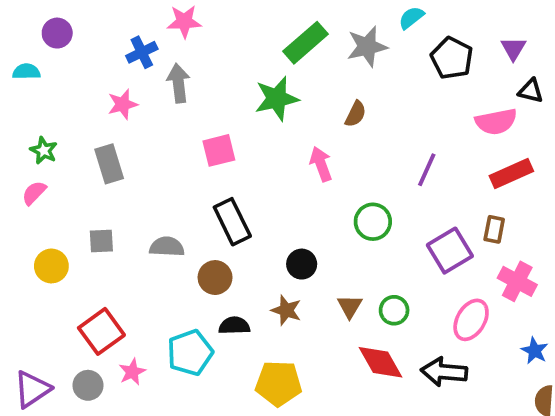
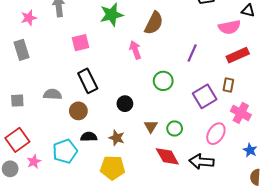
brown semicircle: (356, 114) -> (154, 23), size x1.6
gray square: (101, 241) -> (17, 101), moved
brown star: (286, 310) -> (117, 138), moved

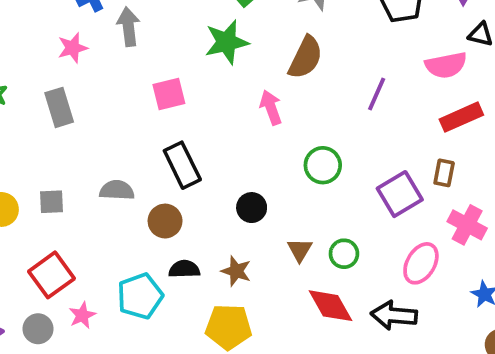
purple line: (192, 53) -> (377, 94), moved

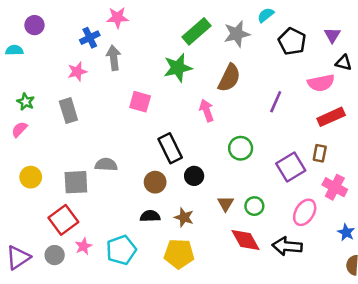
pink square: (169, 94) -> (140, 102), turned 30
black rectangle: (182, 165) -> (170, 148), moved
gray square: (51, 202) -> (76, 182), moved, size x1.5
brown circle: (165, 221) -> (155, 182), moved
cyan pentagon: (140, 296) -> (121, 250), moved

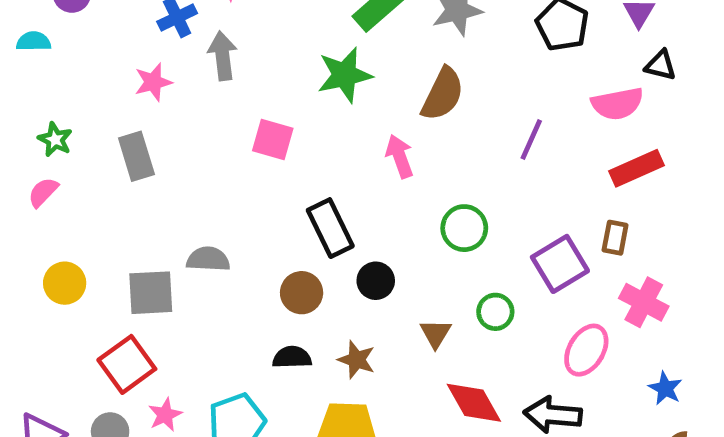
green circle: (254, 206) -> (495, 312), moved

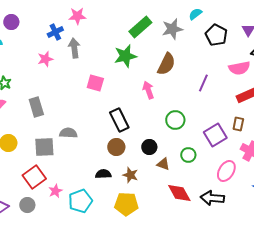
gray rectangle: (136, 156) -> (36, 107), moved
black circle: (376, 281) -> (149, 147), moved
brown circle: (302, 293) -> (116, 147), moved
brown triangle: (436, 333) -> (163, 164), turned -40
pink star: (165, 415) -> (55, 191), moved

